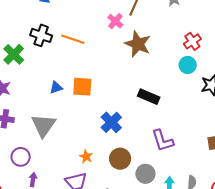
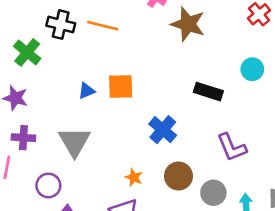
cyan circle: (188, 65) -> (252, 69), moved

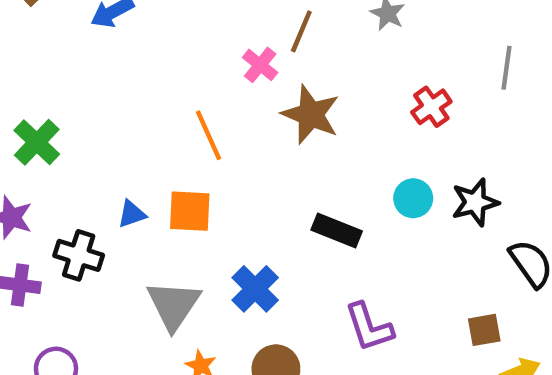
black cross: (61, 25) -> (79, 255), moved
orange line: (103, 26) -> (209, 135), moved, turned 48
gray triangle: (75, 142) -> (174, 305), moved

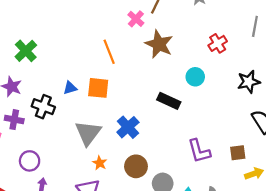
cyan circle: (413, 198) -> (195, 77), moved
black star: (475, 202) -> (249, 82), moved
purple L-shape: (369, 327) -> (199, 151), moved

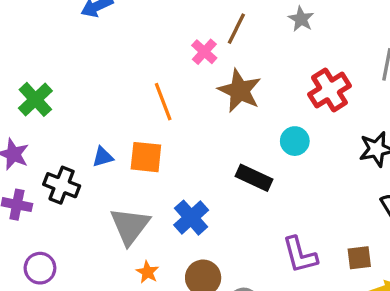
red cross: (218, 43) -> (330, 90), size x1.4

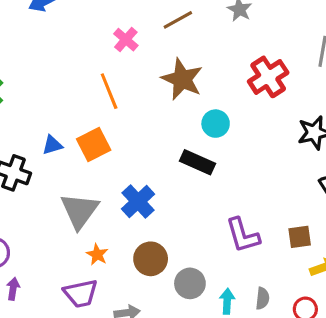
brown line: (236, 29) -> (178, 20), turned 36
pink cross: (204, 52) -> (126, 40), moved
cyan circle: (295, 141) -> (216, 124), moved
orange square: (146, 157) -> (94, 144), turned -32

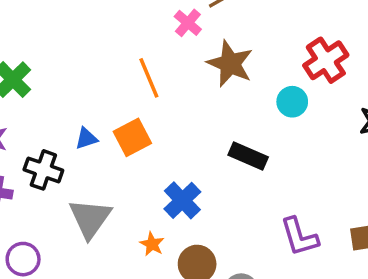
pink cross: (126, 40) -> (188, 23), moved
cyan circle: (216, 124) -> (292, 102), moved
gray triangle: (80, 211) -> (90, 218), moved
orange star: (97, 254) -> (152, 244), moved

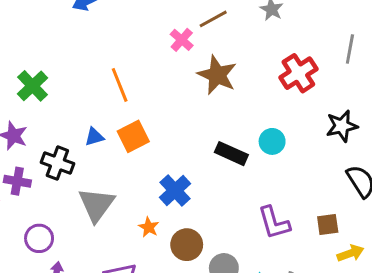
orange line: (149, 78) -> (120, 85), moved
cyan circle: (292, 102) -> (272, 141), moved

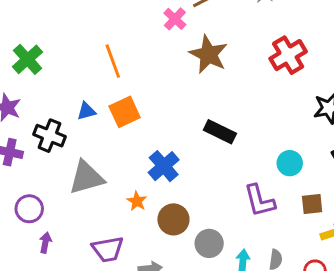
cyan circle: (272, 141) -> (290, 163), moved
gray triangle: (96, 205) -> (86, 178), turned 36

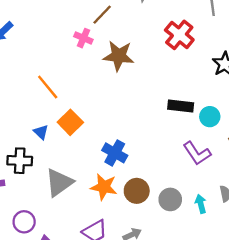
blue triangle: (86, 111) -> (41, 132), turned -42
black rectangle: (220, 132) -> (181, 106), moved
orange star: (137, 201) -> (104, 187), size x1.6

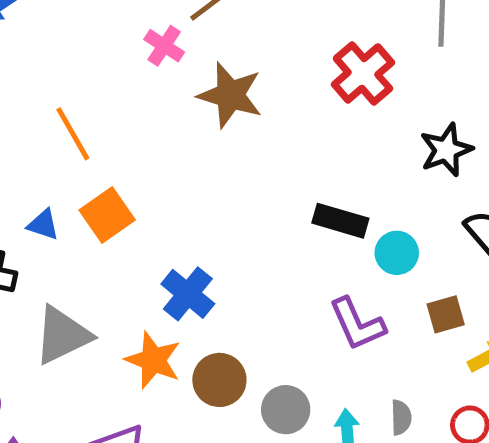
blue triangle: (41, 132) -> (43, 225), turned -35

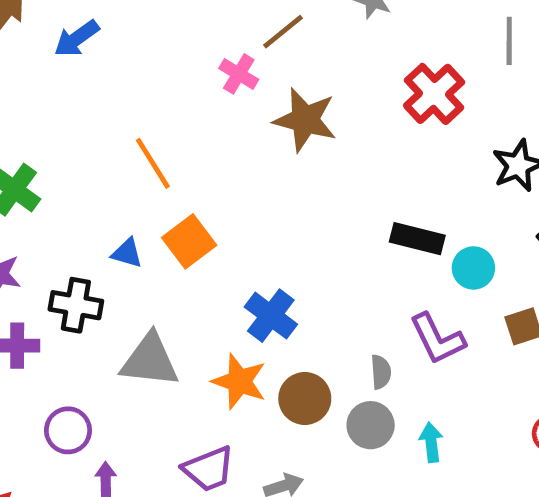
gray triangle: (62, 335) -> (150, 360), turned 34
gray semicircle: (401, 417) -> (381, 372), moved

